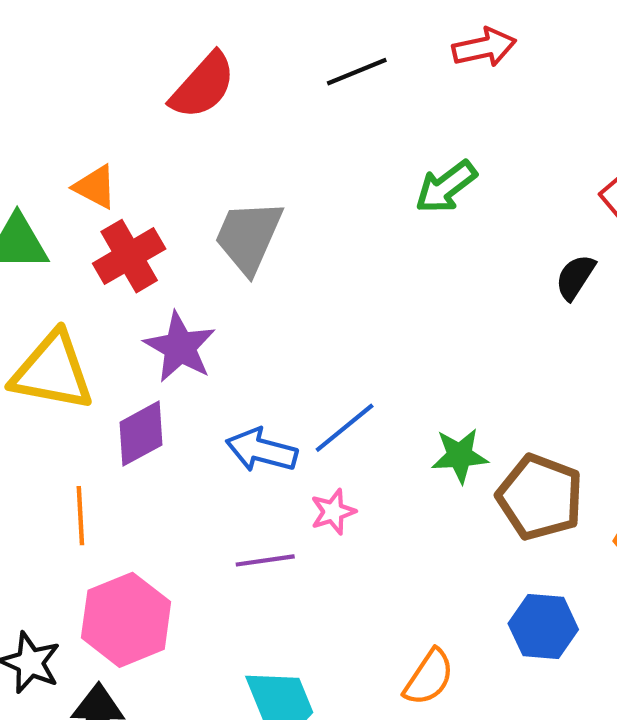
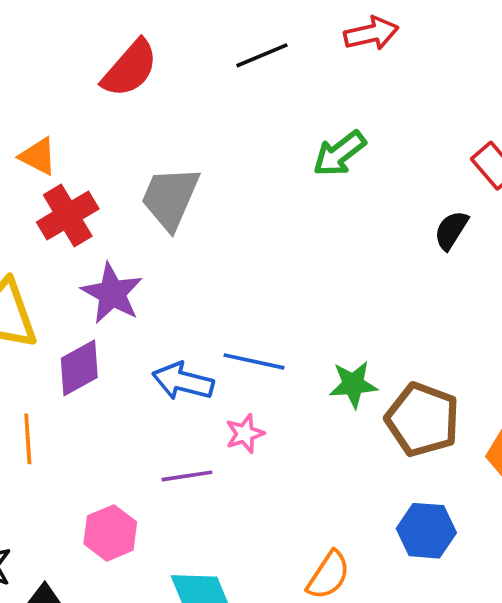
blue line: (345, 428) -> (254, 361), turned 52
pink hexagon: (126, 620) -> (110, 533), moved, size x0.7

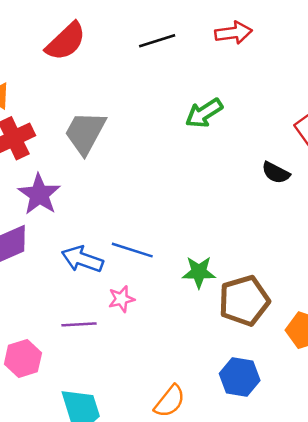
black semicircle: (451, 230) -> (276, 173), turned -100
brown pentagon: (423, 420) -> (244, 301), turned 30

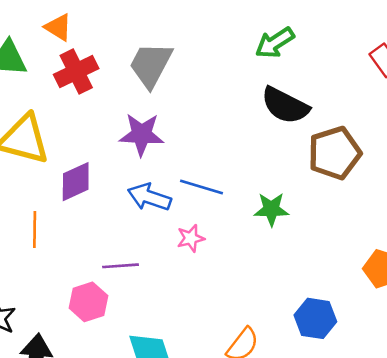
black semicircle: (276, 173) -> (285, 105), moved, size x1.6
purple star: (39, 194) -> (142, 134), moved, turned -30
brown pentagon: (244, 301) -> (334, 153), moved
purple line: (79, 324) -> (120, 266), moved

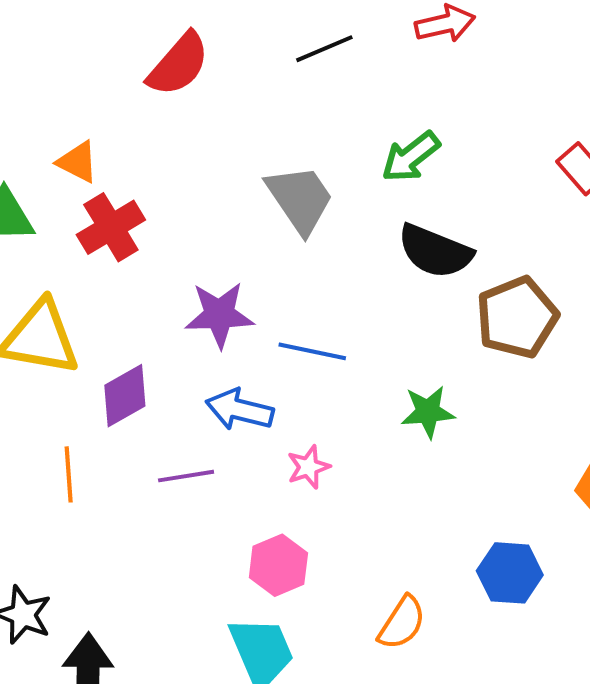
gray trapezoid: (151, 65) -> (300, 199), moved, turned 123
blue line: (202, 187) -> (312, 351), moved
purple line: (120, 266) -> (186, 476), moved
pink hexagon: (88, 302) -> (278, 565), moved

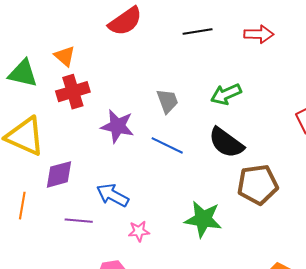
gray trapezoid: (300, 199) -> (167, 101), size x0.7
purple star: (219, 315) -> (117, 126), moved
blue line: (312, 351) -> (167, 145), moved
green star: (428, 412) -> (203, 219), size x1.4

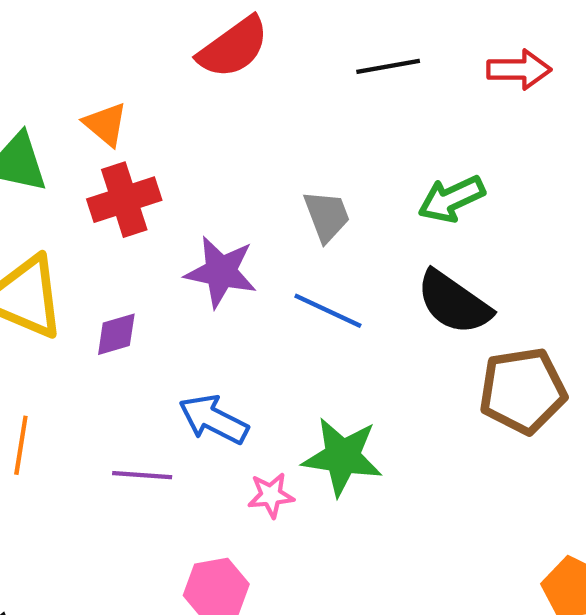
purple diamond: (59, 174) -> (116, 334), moved, size x0.7
green star: (203, 219) -> (342, 457), moved

